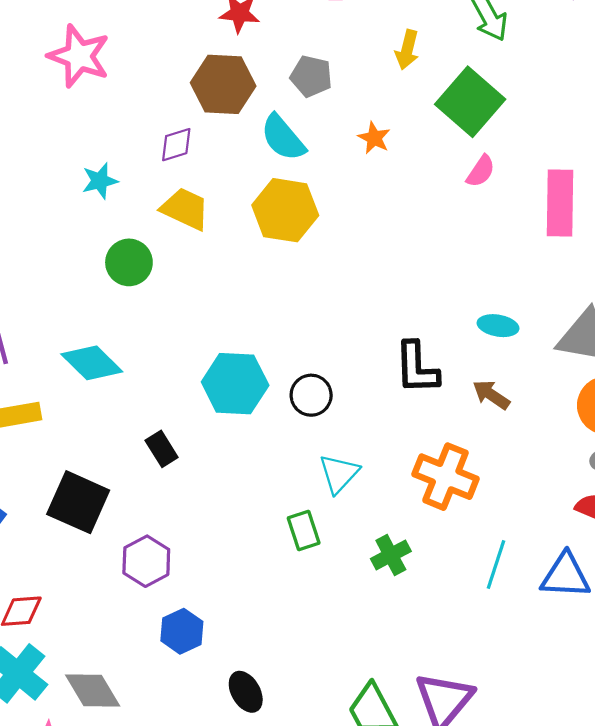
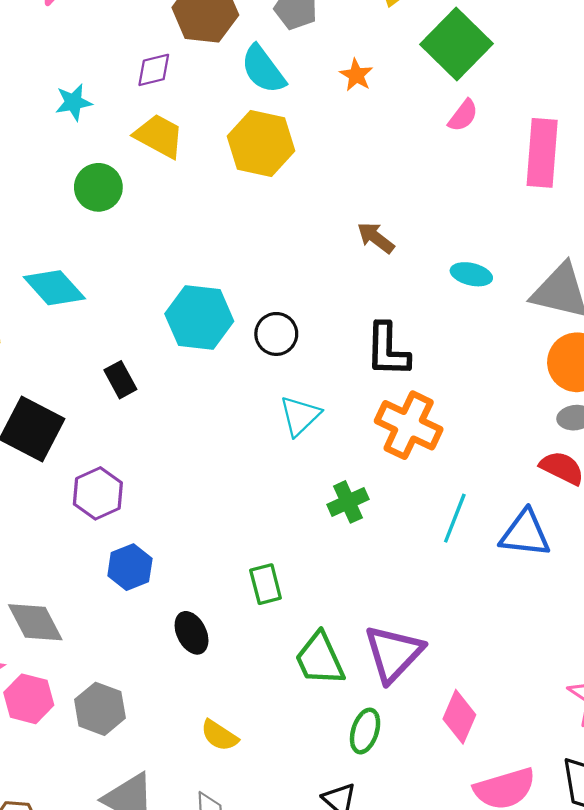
black L-shape: (417, 368) -> (387, 350), moved
brown arrow: (491, 395) -> (376, 238), moved
green rectangle: (304, 531) -> (266, 584), moved

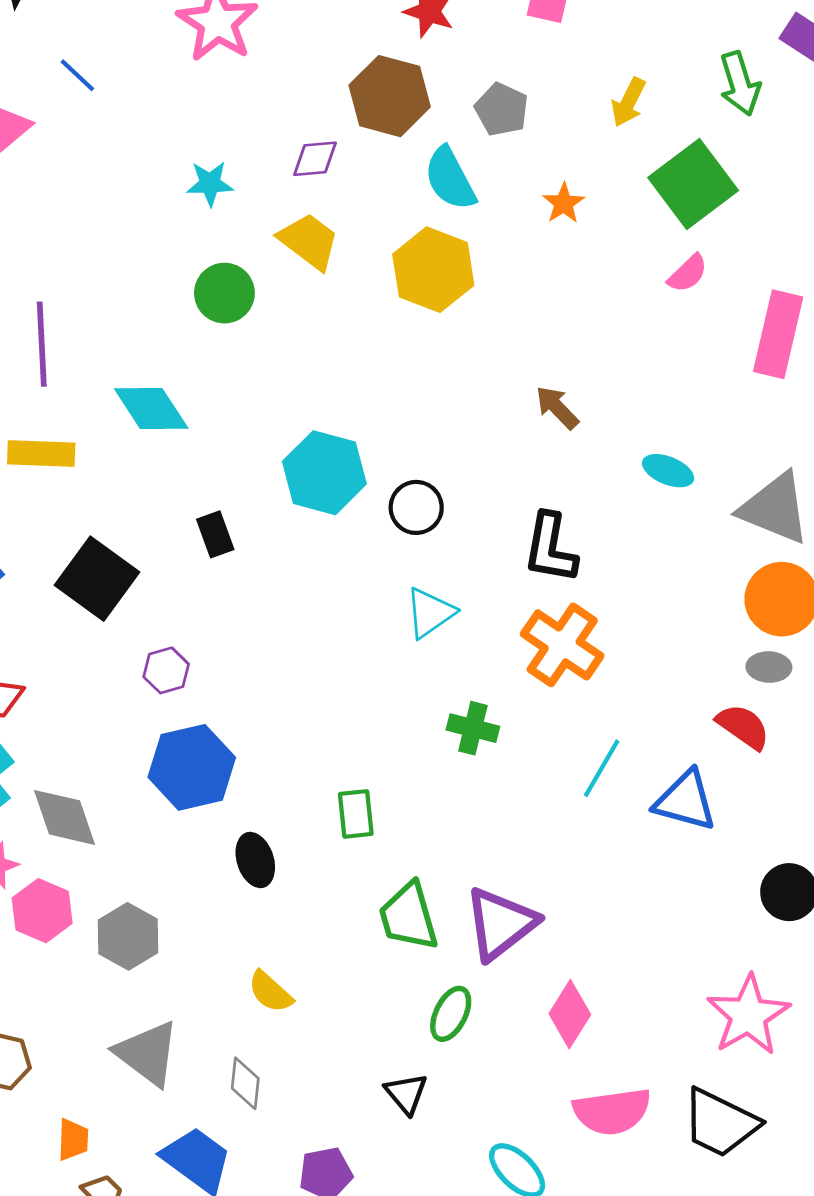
purple hexagon: (98, 493) -> (166, 670), size x0.7
green cross: (348, 502) -> (473, 728), turned 30
blue hexagon: (130, 567) -> (192, 767), size x1.5

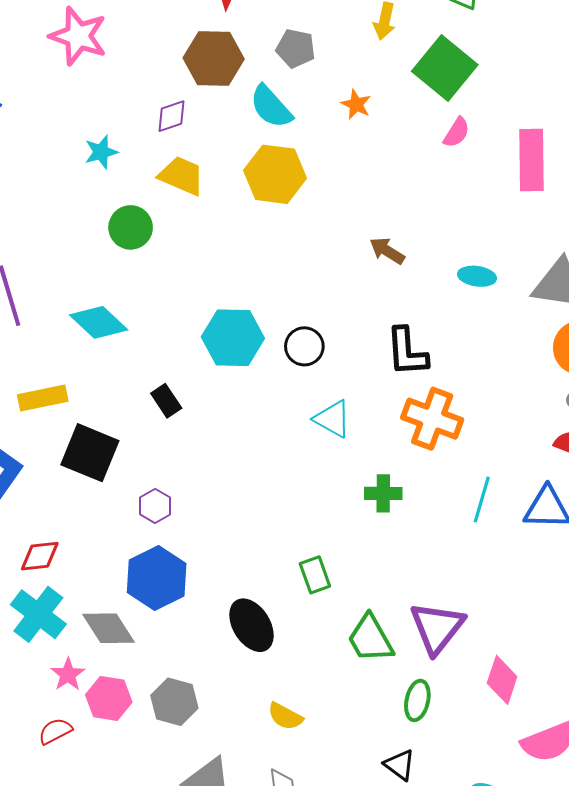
yellow rectangle: (41, 454) -> (43, 398), moved
cyan triangle: (430, 613) -> (332, 419), turned -42
blue hexagon: (192, 767) -> (157, 578), moved
black ellipse: (255, 860) -> (252, 625), size x1.4

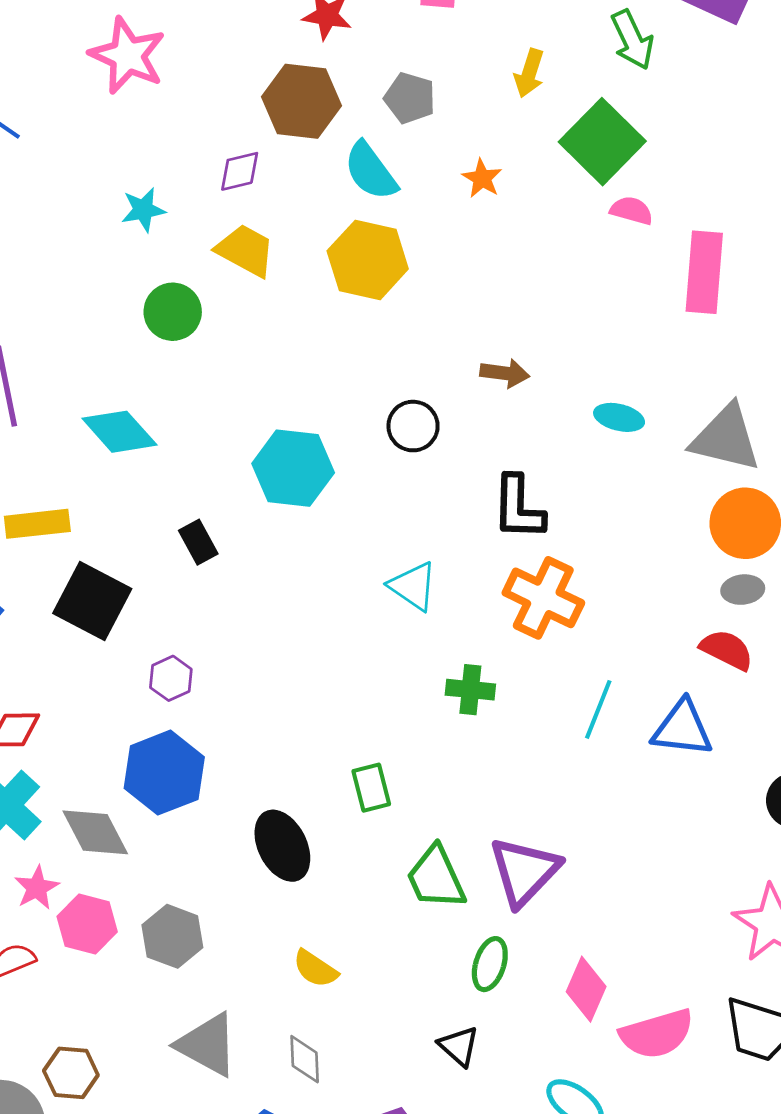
pink semicircle: (457, 132) -> (632, 210), moved, turned -112
brown arrow: (387, 251) -> (505, 373), turned 150
black circle: (304, 346) -> (413, 426), moved
pink diamond: (502, 680) -> (586, 989), moved

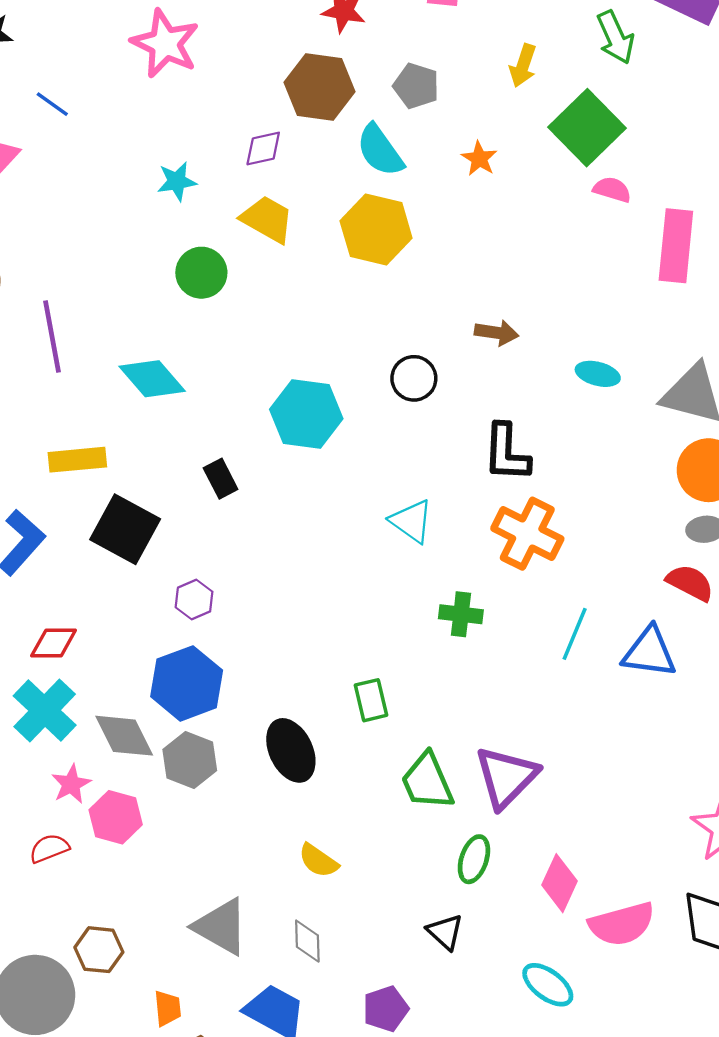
gray hexagon: (172, 936) -> (190, 760), moved

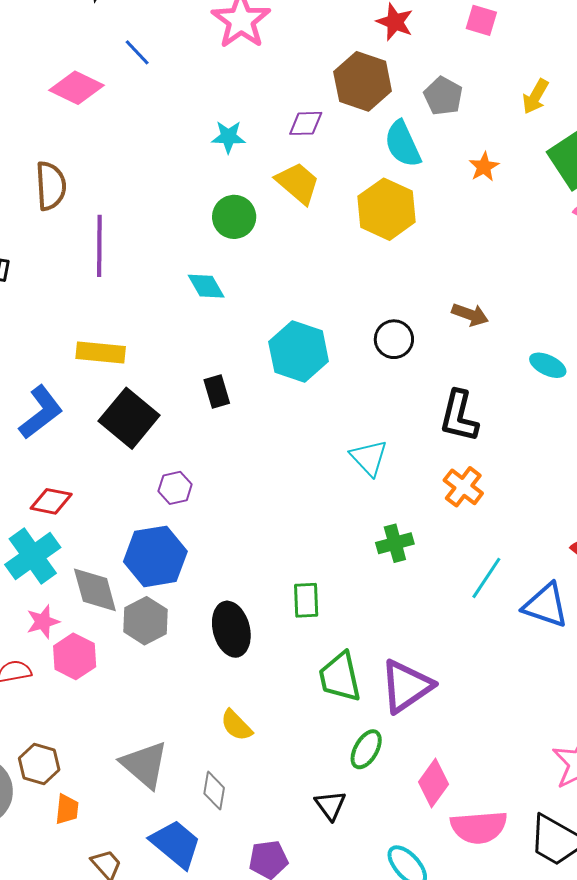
cyan diamond: (152, 379) -> (206, 286), moved, size x0.7
orange cross: (527, 534) -> (463, 487), size x0.7
green cross: (461, 614) -> (395, 543), turned -33
orange trapezoid: (167, 1008) -> (67, 809), moved

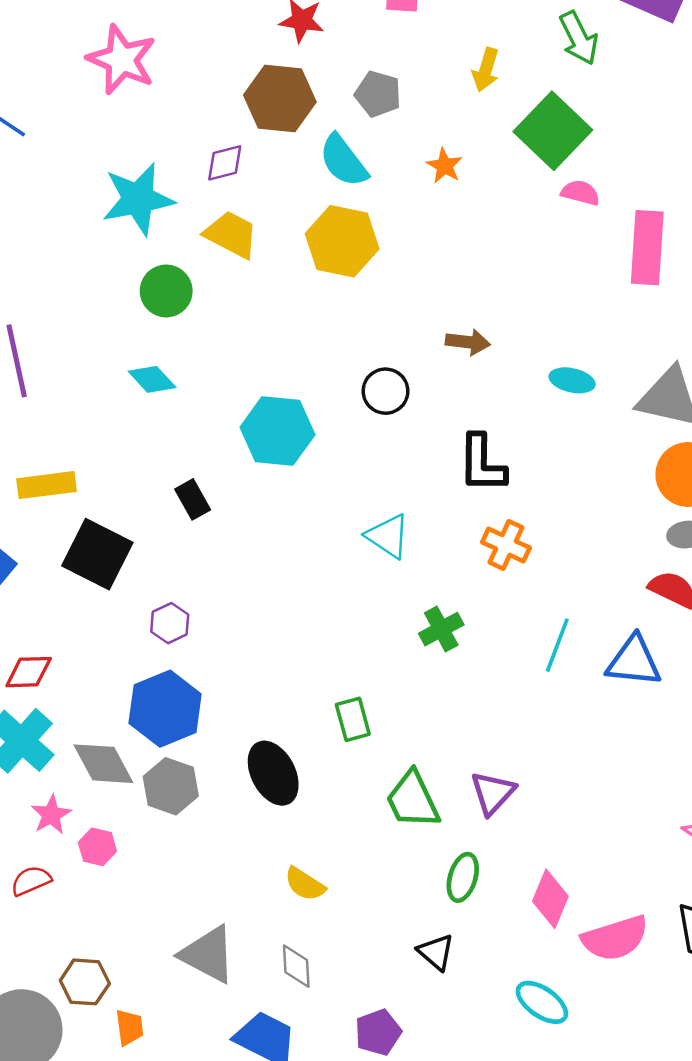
cyan star: (228, 137) -> (138, 199), size x1.8
pink hexagon: (75, 656) -> (97, 847), size x0.7
purple triangle: (406, 686) -> (493, 793), size x0.7

